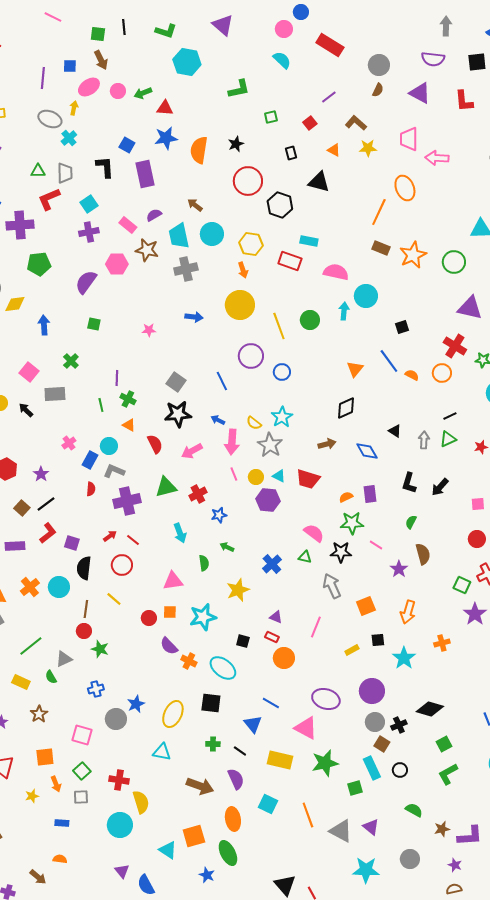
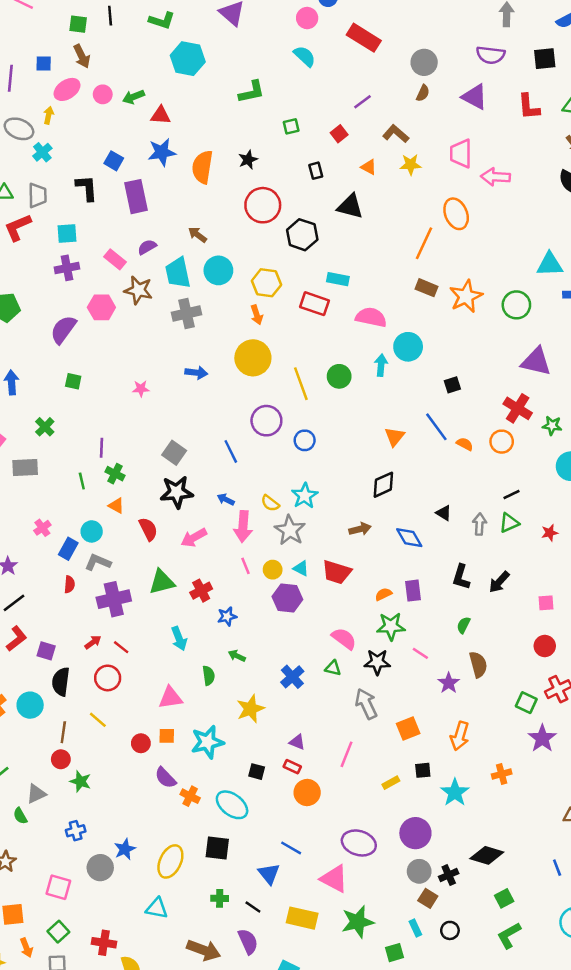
cyan square: (89, 204) -> (67, 233), turned 30
cyan rectangle: (372, 768) -> (415, 928), size x0.6

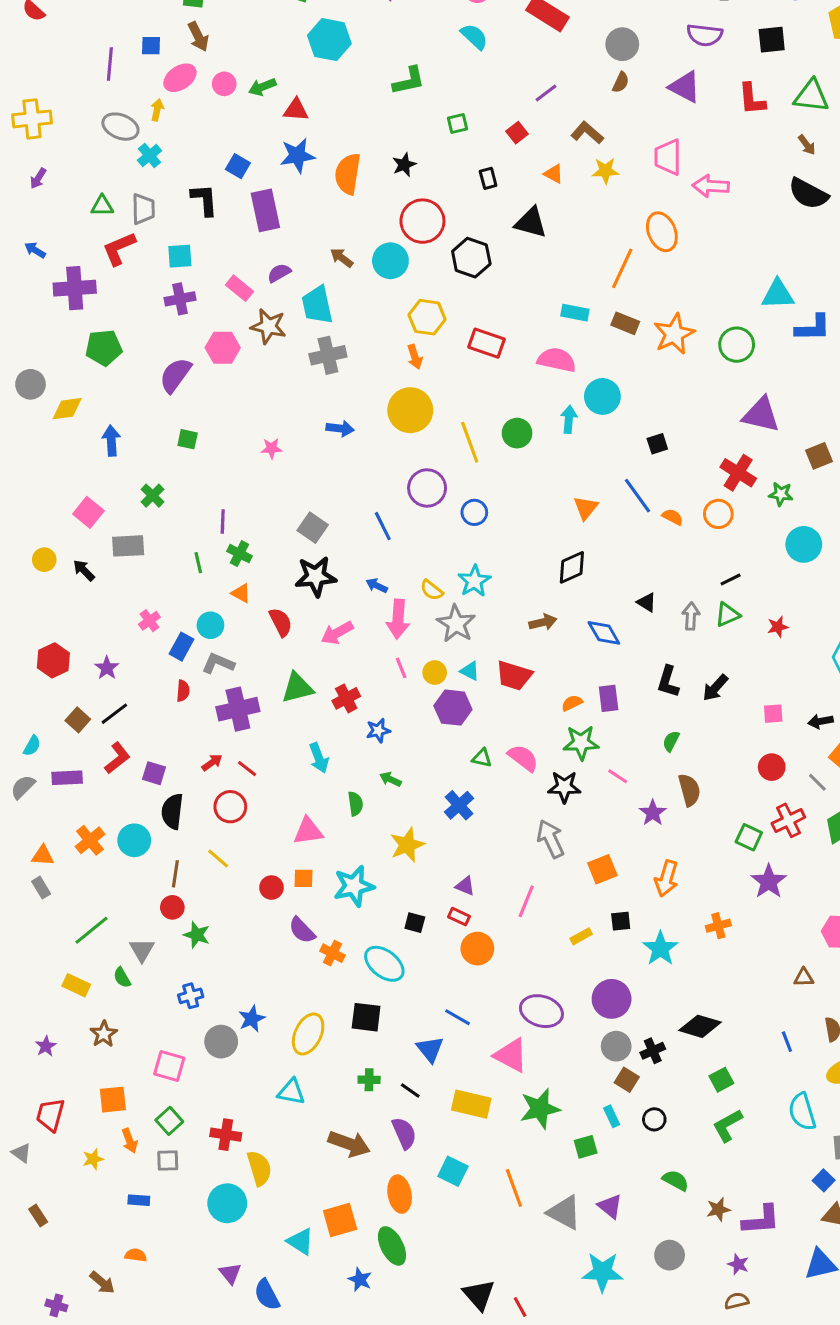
cyan circle: (218, 270) -> (390, 261), moved
cyan rectangle: (338, 279) -> (575, 313), moved
green triangle: (333, 668) -> (482, 758), moved
gray triangle: (36, 794) -> (142, 950), turned -35

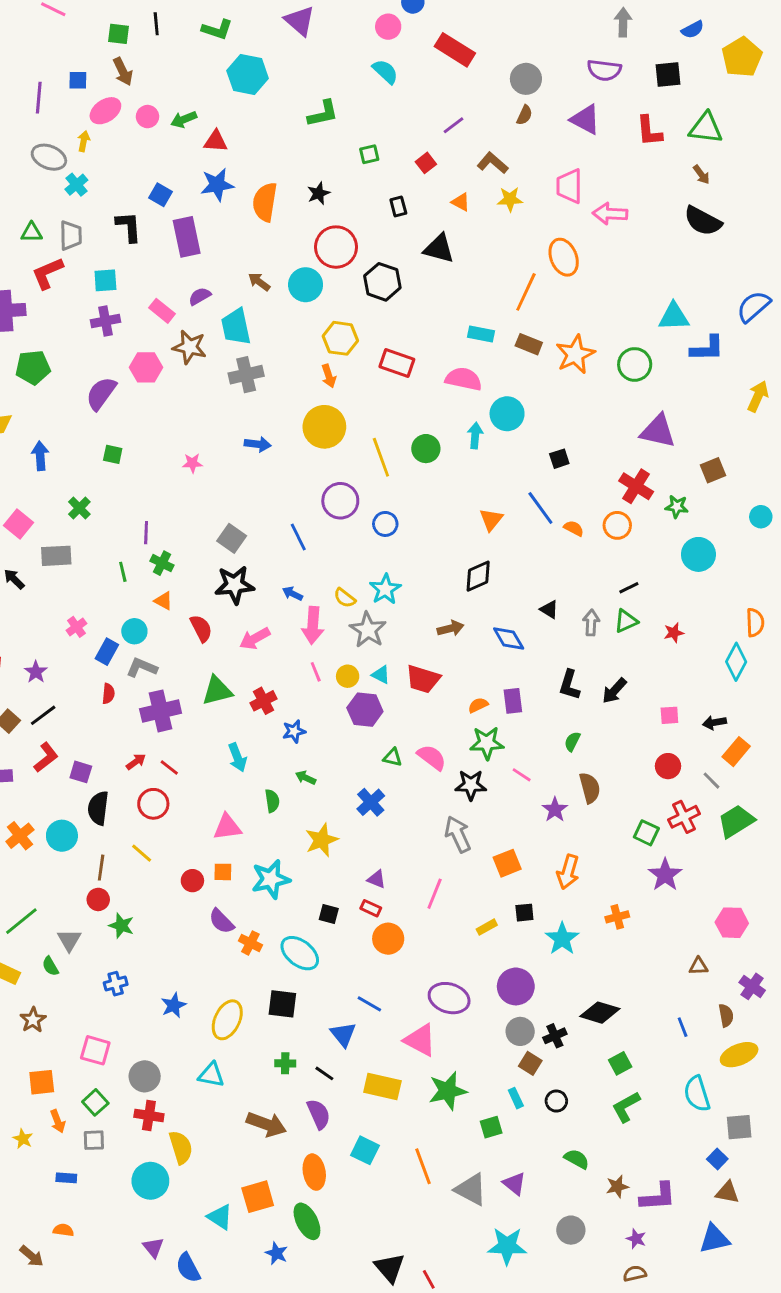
gray circle: (221, 1042) -> (145, 1076), moved
yellow star: (93, 1159) -> (23, 1139), turned -30

